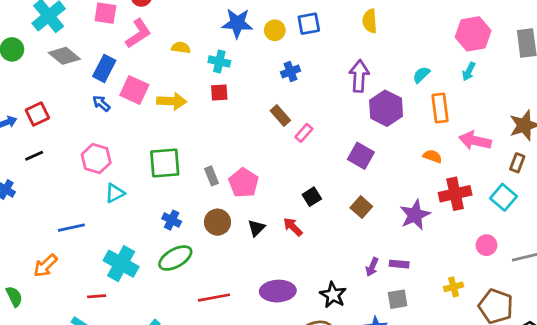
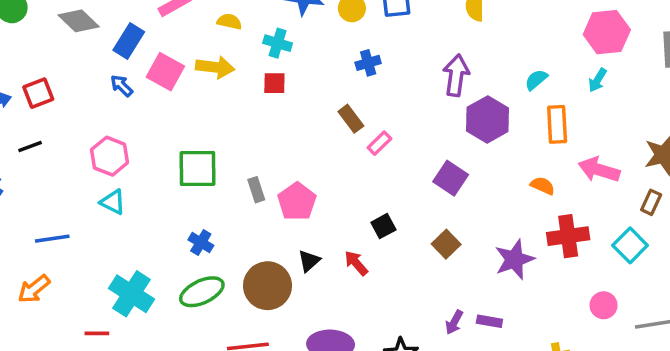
yellow arrow: (172, 101) -> (215, 67), moved
cyan triangle: (115, 193) -> (113, 202), moved, turned 50
brown circle: (217, 222) -> (268, 286), moved, size x1.4
blue line: (71, 228) -> (52, 239), moved

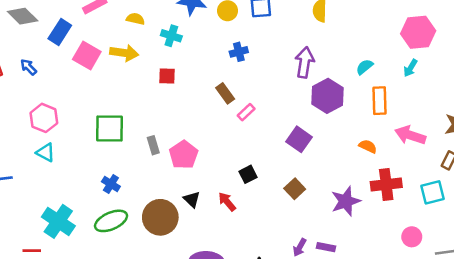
red square: (274, 83) -> (167, 76), moved
blue arrow: (122, 86) -> (29, 67), moved
cyan square: (630, 245) -> (432, 192), turned 30
black triangle: (309, 261) -> (192, 199), turned -36

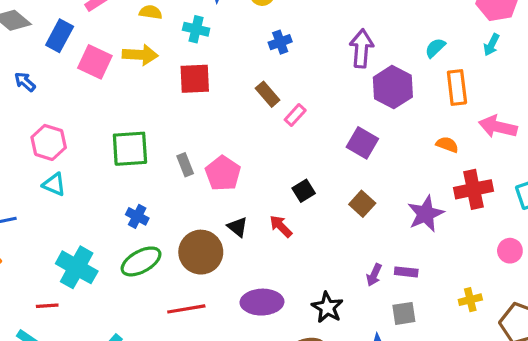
red square: (167, 76) -> (195, 79), size x1.5

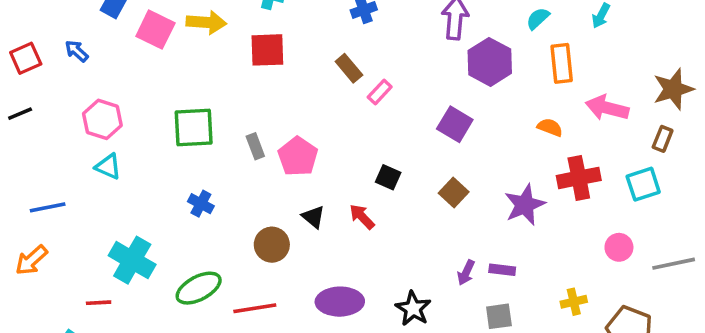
black square: (304, 191) -> (388, 177), turned -35
brown circle: (201, 252) -> (272, 245), size x0.7
green ellipse: (141, 261) -> (199, 288), moved

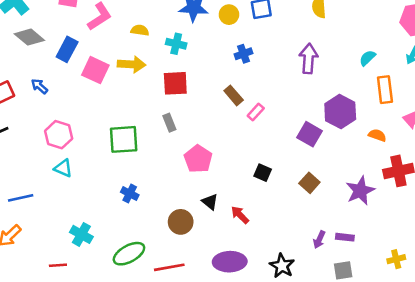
purple hexagon: (490, 62) -> (340, 111), moved
gray rectangle: (255, 146) -> (169, 123), moved
red arrow: (362, 217) -> (240, 215), moved
cyan cross: (132, 260) -> (81, 234), size x0.7

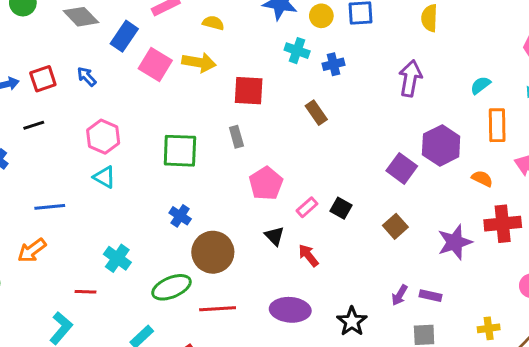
cyan cross: (176, 44) -> (297, 51), moved
pink rectangle: (256, 112) -> (307, 207), moved
brown circle: (181, 222) -> (213, 252), moved, size x1.4

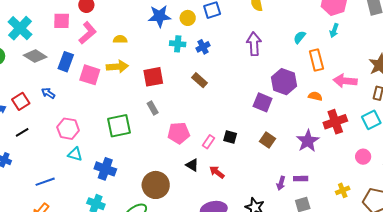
pink pentagon: (266, 183) -> (179, 133), turned -30
blue cross: (180, 216) -> (105, 169), moved, size x1.5

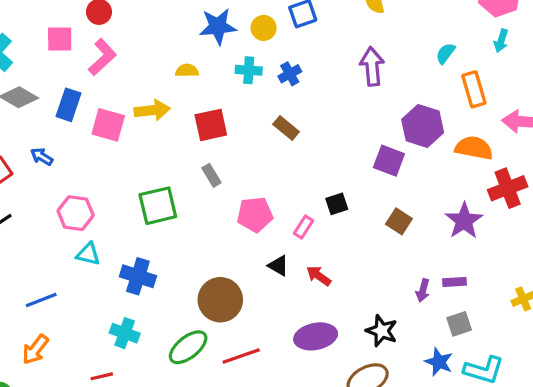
yellow semicircle: (120, 39) -> (187, 71), moved
orange semicircle: (315, 96) -> (474, 148), size x1.6
black square: (230, 137) -> (337, 204), moved, turned -32

